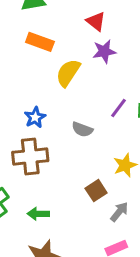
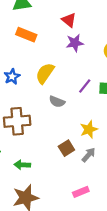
yellow semicircle: (68, 73) -> (45, 73), moved
blue star: (35, 117) -> (12, 77), moved
gray arrow: (119, 212) -> (89, 155), moved

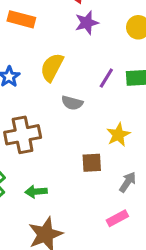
brown square: (66, 148) -> (92, 163), turned 35
gray arrow: (89, 155) -> (128, 182), moved

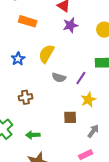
purple line: (106, 78) -> (81, 78), moved
brown cross: (23, 135) -> (25, 97), size x0.6

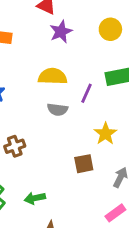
yellow semicircle: (46, 54) -> (53, 76), moved, turned 72
purple line: (81, 78) -> (87, 93), moved

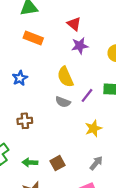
yellow semicircle: (53, 76) -> (65, 77), turned -130
brown square: (84, 164) -> (58, 163), moved, turned -32

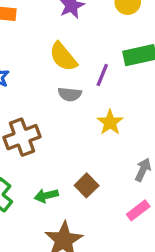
brown cross: (25, 121) -> (22, 137), size x1.5
yellow star: (93, 128) -> (110, 122), moved

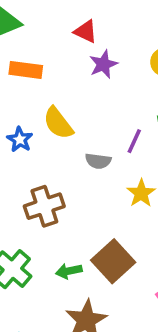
yellow semicircle: (63, 57) -> (58, 123), moved
brown square: (87, 185) -> (113, 261), size x1.6

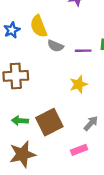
purple line: (134, 141) -> (83, 51), turned 49
gray semicircle: (98, 161) -> (55, 46), moved

